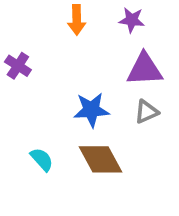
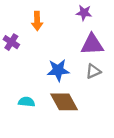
orange arrow: (77, 20) -> (37, 21), moved
cyan semicircle: (42, 159) -> (27, 102), turned -42

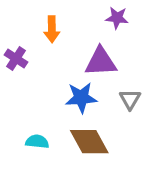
purple triangle: (92, 44) -> (101, 62), moved
gray triangle: (93, 71) -> (130, 99), turned -35

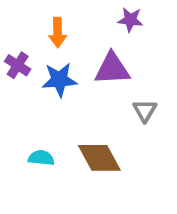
blue star: (81, 98) -> (59, 80), moved

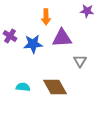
purple star: (130, 20) -> (87, 11), moved
orange arrow: (58, 32) -> (46, 17), moved

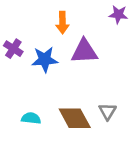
gray triangle: (80, 61) -> (107, 111), moved

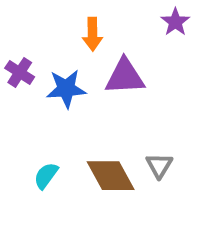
purple star: (118, 14) -> (175, 22), turned 30
cyan semicircle: (31, 118) -> (46, 176), turned -60

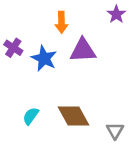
blue star: (66, 89) -> (44, 58), turned 30
gray triangle: (159, 166) -> (115, 131), moved

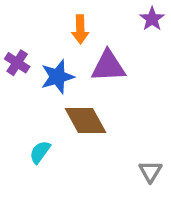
blue star: (44, 58) -> (57, 77), turned 30
brown diamond: (74, 116) -> (86, 121), moved

